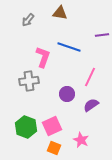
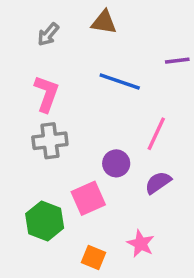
pink L-shape: (43, 57) -> (46, 94), moved
pink square: (52, 126) -> (88, 198), moved

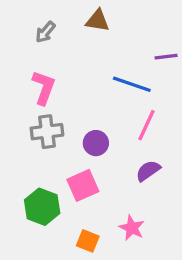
blue line: (120, 81) -> (132, 84), moved
purple circle: (116, 163) -> (96, 143), moved

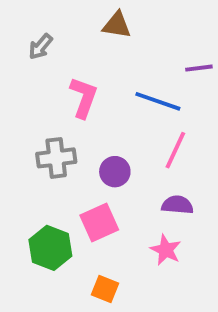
gray arrow: (45, 32) -> (41, 47), moved
pink L-shape: (44, 88) -> (84, 97), moved
purple semicircle: (148, 171) -> (177, 205), turned 40
pink star: (132, 228) -> (166, 250), moved

